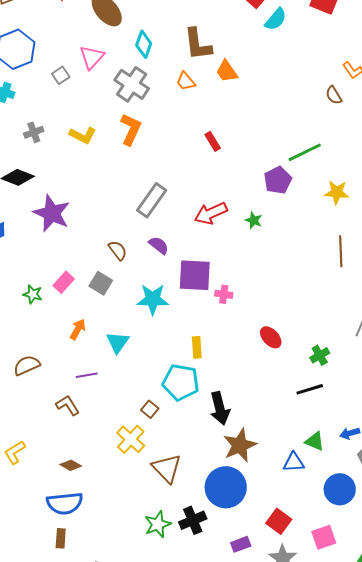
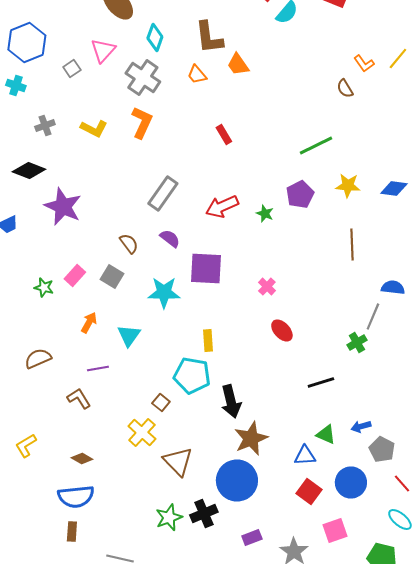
purple pentagon: (278, 180) -> (300, 194), moved
pink cross: (224, 294) -> (267, 286), moved, turned 36
green cross: (320, 355) -> (357, 342), moved
red square: (279, 521) -> (309, 492), moved

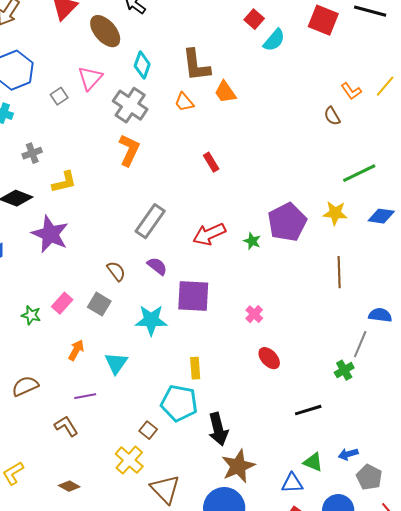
yellow L-shape: (94, 128) -> (64, 182), moved, turned -40
green line: (316, 146) -> (359, 173), moved
purple pentagon: (300, 194) -> (287, 222), size x1.4

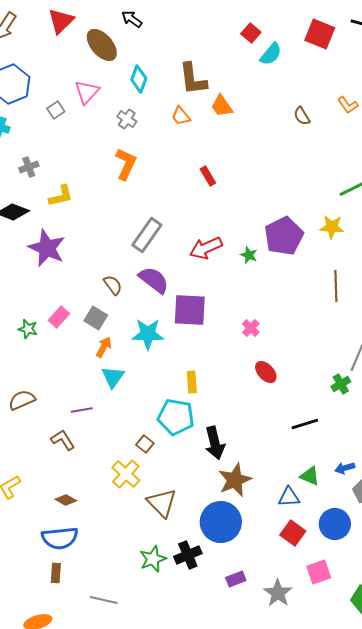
gray cross: (130, 105) -> (127, 119), size x0.6
brown semicircle: (332, 116) -> (302, 116), moved
purple semicircle: (157, 266) -> (154, 280), size x1.5
orange arrow: (76, 350) -> (104, 347), moved

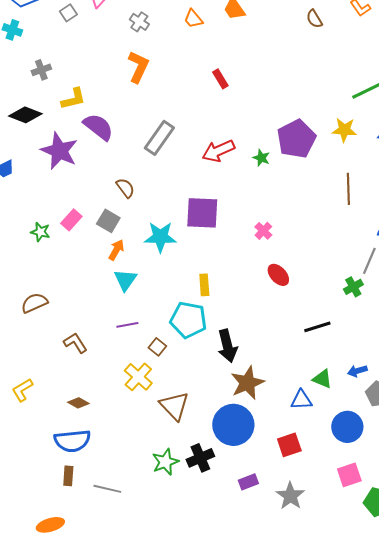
purple semicircle: (154, 280) -> (98, 127), moved
purple line: (82, 410) -> (127, 325), moved
red square: (293, 533) -> (289, 445), moved, turned 35
pink square: (319, 572) -> (349, 475), moved
gray line: (104, 600) -> (107, 489), moved

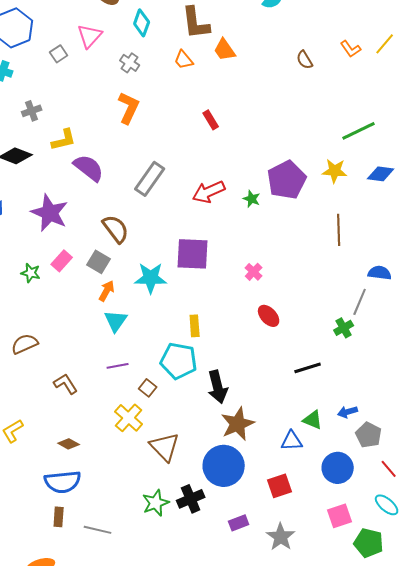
purple star: (59, 151) -> (50, 213), moved
brown semicircle: (125, 188) -> (116, 229), size x1.4

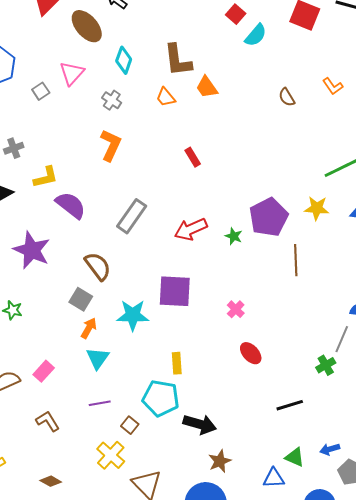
brown line: (339, 230) -> (296, 260), moved
pink rectangle: (62, 261) -> (44, 371), moved
black arrow: (218, 387) -> (200, 424), turned -60
brown star: (238, 424) -> (220, 461), size x0.7

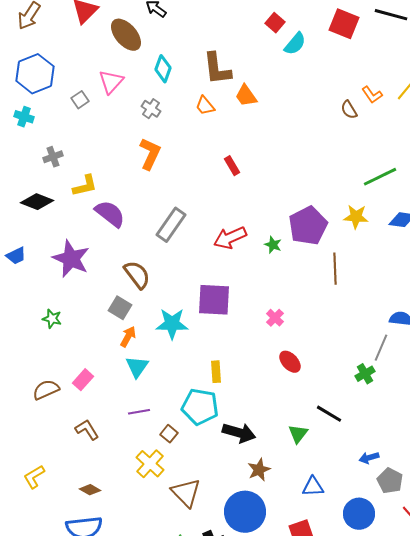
brown semicircle: (287, 97) -> (349, 110), moved
black line: (290, 405) -> (329, 414), turned 48
green triangle: (295, 457) -> (298, 434), moved, turned 45

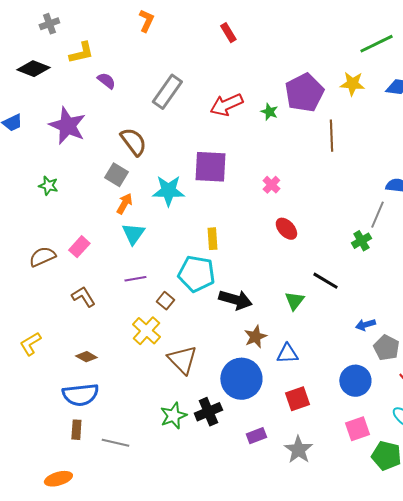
orange L-shape: (150, 154) -> (146, 21), size x0.7
purple semicircle: (110, 214) -> (106, 81), size x0.6
blue triangle: (313, 487) -> (287, 354), moved

